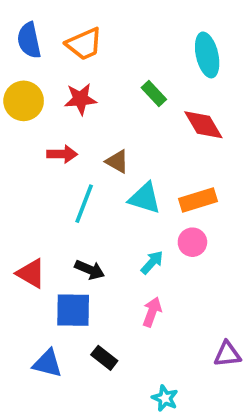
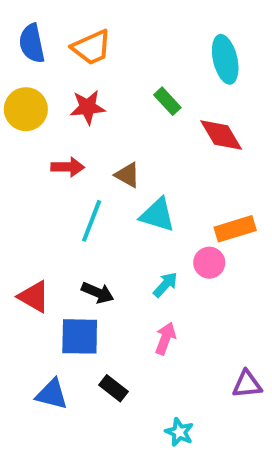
orange rectangle: (198, 200) -> (235, 229), moved

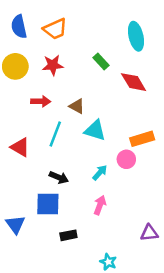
red triangle: (34, 297) -> (20, 147), moved
black rectangle: (114, 388) -> (68, 235), turned -49
blue triangle: (52, 394) -> (15, 224), moved, turned 40

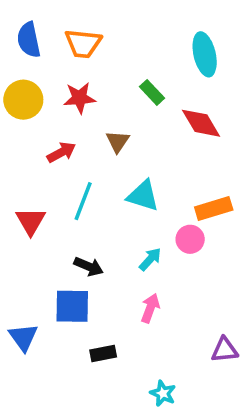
orange trapezoid: (55, 29) -> (83, 43), turned 30
red arrow: (41, 101) -> (61, 152), turned -30
brown triangle: (77, 106) -> (118, 141), moved, turned 35
red triangle: (20, 147) -> (31, 221), turned 30

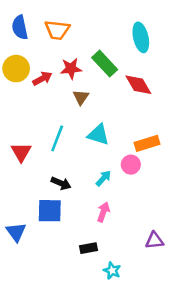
green rectangle: (152, 92) -> (105, 64), size x1.5
red star: (80, 98) -> (71, 69), moved
red arrow: (61, 152) -> (42, 79), moved
black rectangle: (103, 353) -> (88, 248), moved

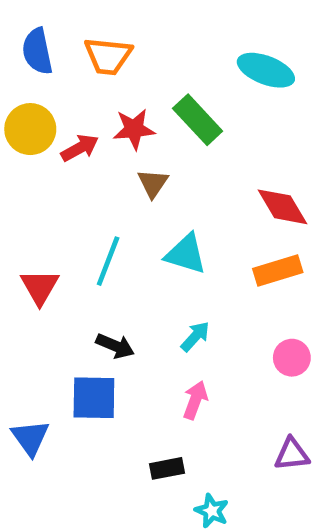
cyan ellipse: (141, 37) -> (266, 70), turned -56
red diamond: (138, 85) -> (282, 207), moved
pink circle: (131, 165) -> (292, 358), moved

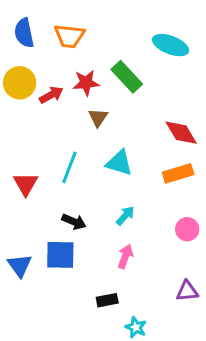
blue triangle: (30, 438) -> (20, 265), moved

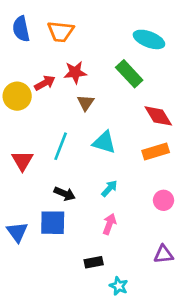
green rectangle: (127, 77) -> (129, 74), moved
yellow circle: (20, 83) -> (17, 96), moved

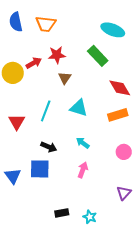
cyan arrow: (109, 188) -> (83, 143), turned -96
purple triangle: (163, 254) -> (124, 193), turned -42
black rectangle: (94, 262) -> (62, 213), moved

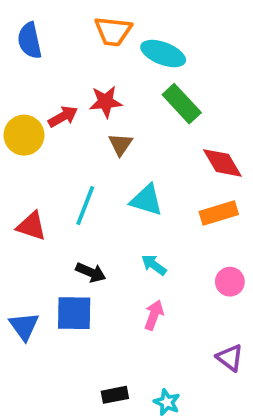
orange trapezoid: (46, 24) -> (113, 31), moved
cyan ellipse: (113, 30) -> (163, 54), moved
red triangle: (17, 122) -> (31, 226), turned -42
purple triangle: (124, 193) -> (230, 358), turned -35

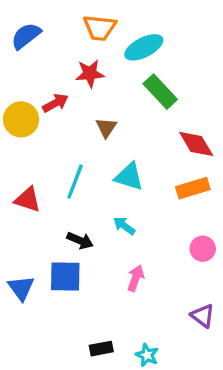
blue semicircle: (30, 41) -> (26, 36), turned 64
cyan ellipse: (163, 54) -> (144, 47), turned -48
red star: (106, 102) -> (90, 74), moved
cyan arrow: (154, 265) -> (124, 226), moved

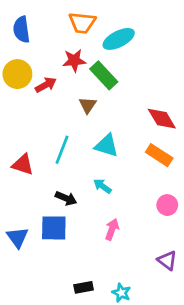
blue semicircle: (26, 36) -> (21, 29), turned -60
green rectangle: (160, 92) -> (104, 75), moved
yellow circle: (21, 119) -> (17, 74), moved
orange rectangle: (193, 188) -> (159, 155), turned 50

